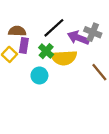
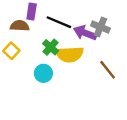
black line: (54, 28) -> (59, 22), turned 65
purple rectangle: (24, 46) -> (32, 12), moved

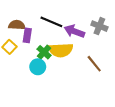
purple rectangle: (32, 12) -> (27, 35), moved
gray cross: (100, 27) -> (99, 26), moved
green cross: (51, 47) -> (44, 52), moved

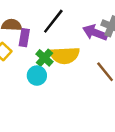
black line: (51, 22) -> (53, 21), turned -75
purple arrow: (74, 31) -> (95, 33), moved

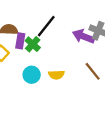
yellow semicircle: (65, 55) -> (56, 75), moved, size x0.6
green cross: (44, 58) -> (33, 44), moved

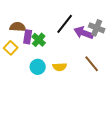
black line: (46, 26) -> (65, 24), moved

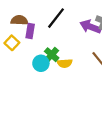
black line: (65, 24) -> (56, 18), moved
green cross: (39, 40) -> (52, 55), moved

